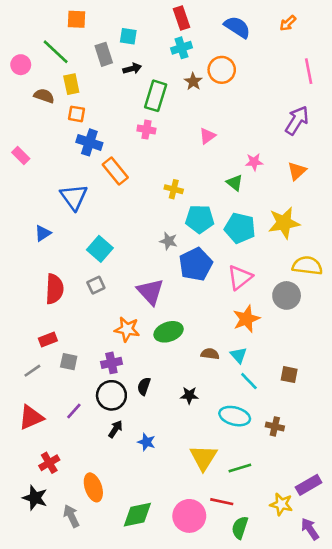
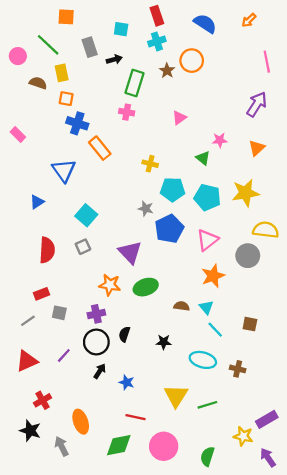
cyan square: (128, 36) -> (121, 29), moved
red line: (222, 502) -> (136, 417), moved

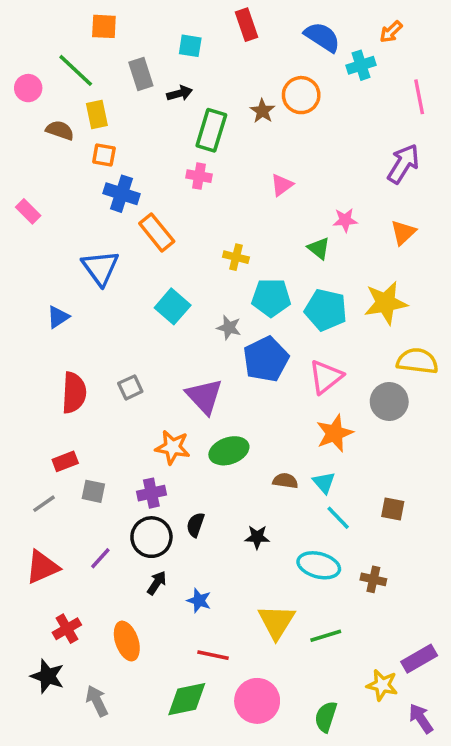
cyan cross: (157, 41) -> (361, 65), moved
cyan square: (86, 215) -> (173, 306), moved
orange ellipse: (81, 422) -> (127, 641), moved

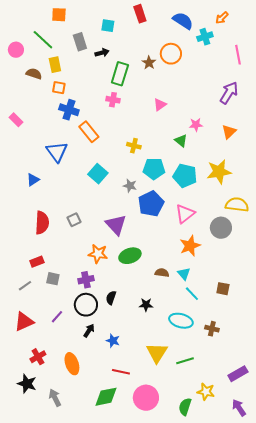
yellow star: (382, 685) -> (206, 392), moved

